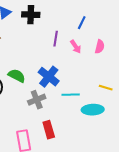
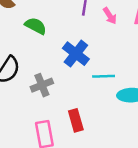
green semicircle: (17, 76) -> (36, 26), moved
gray cross: (37, 100) -> (42, 85), moved

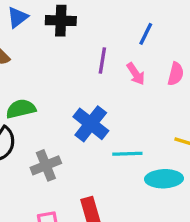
green semicircle: (36, 26) -> (21, 109), moved, turned -40

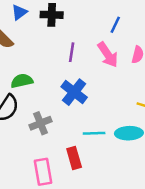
purple line: (102, 61) -> (72, 52), moved
pink arrow: (136, 74) -> (108, 55), size x1.5
cyan line: (127, 154) -> (94, 133), moved

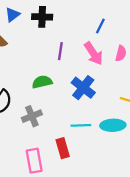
green semicircle: (22, 81) -> (42, 82), moved
blue cross: (74, 92) -> (83, 88), moved

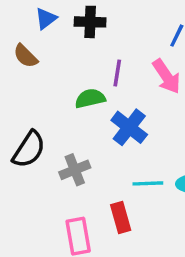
green semicircle: (42, 82) -> (90, 98), moved
blue cross: (83, 88) -> (129, 127), moved

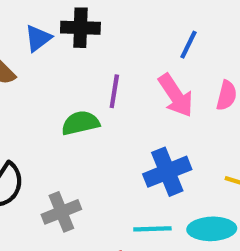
blue triangle: (46, 19) -> (38, 38), moved
blue cross: (129, 127) -> (167, 172), moved, turned 30

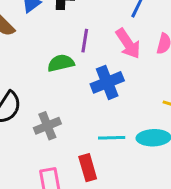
blue cross: (167, 172) -> (107, 82), moved

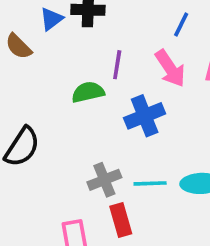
gray cross: (47, 126) -> (104, 180), moved

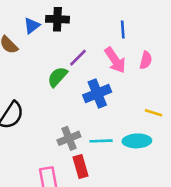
blue line: (181, 24) -> (123, 29), turned -30
purple line: (117, 65) -> (78, 58), turned 36
green semicircle: (88, 92) -> (57, 77), turned -35

